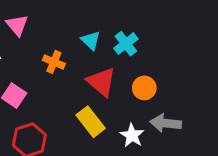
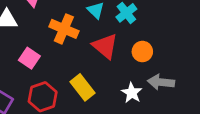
orange cross: (54, 62) -> (64, 29), size x1.5
yellow rectangle: (91, 122) -> (83, 87), moved

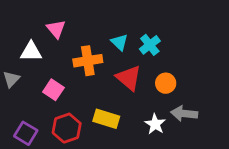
orange cross: (64, 29) -> (88, 61), turned -32
yellow rectangle: (83, 87) -> (106, 119), turned -35

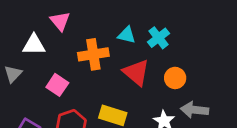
cyan triangle: (119, 42) -> (127, 35), turned -30

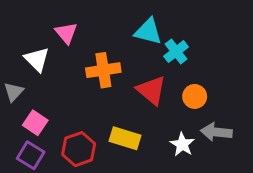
cyan triangle: (127, 35) -> (148, 31), moved, size x1.4
white triangle: (34, 45) -> (37, 59), turned 45
pink square: (57, 85) -> (35, 123), moved

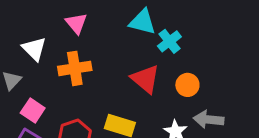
pink triangle: (66, 33) -> (76, 23), moved
orange cross: (103, 70) -> (75, 68), moved

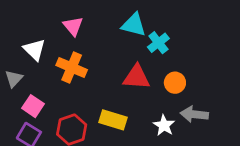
orange cross: (75, 68) -> (72, 68), turned 32
red triangle: (145, 79) -> (136, 77), turned -36

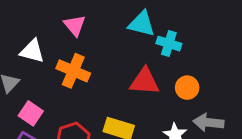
cyan cross: (158, 43) -> (169, 44), turned -35
white triangle: (34, 50) -> (32, 51), turned -30

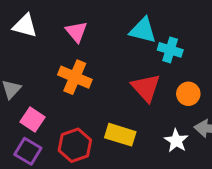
white triangle: (32, 51) -> (25, 26), moved
red triangle: (145, 81) -> (146, 88), turned 44

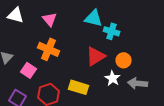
red triangle: (146, 88) -> (96, 56), turned 40
pink square: (32, 120) -> (29, 70), moved
white star: (176, 141) -> (113, 78), moved

